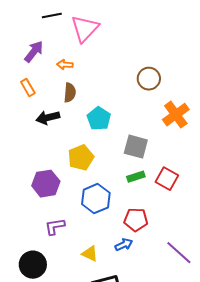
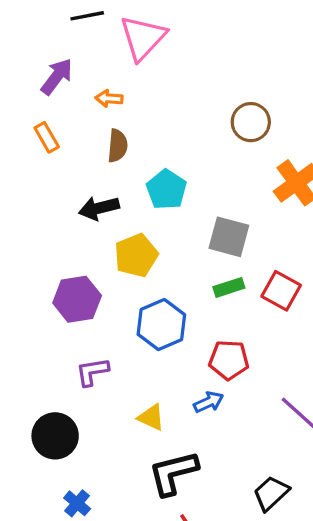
black arrow: (48, 118) -> (99, 208), moved

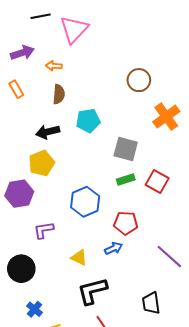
purple arrow: (57, 77) -> (22, 53), turned 35
cyan pentagon: (166, 190) -> (88, 121), turned 30
yellow pentagon: (136, 255) -> (42, 163), moved
purple hexagon: (77, 299) -> (19, 194), moved
black trapezoid: (271, 493) -> (151, 303), turned -55

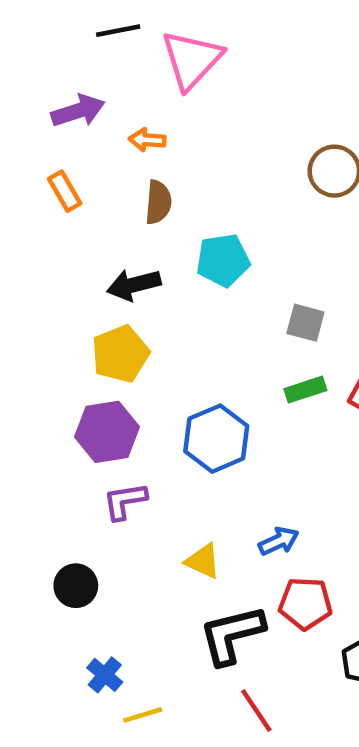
gray square: (126, 149) -> (305, 323), size x0.7
purple hexagon: (19, 194) -> (107, 432), moved
red pentagon: (126, 223) -> (305, 604), moved
black circle: (21, 269) -> (76, 586), size x0.7

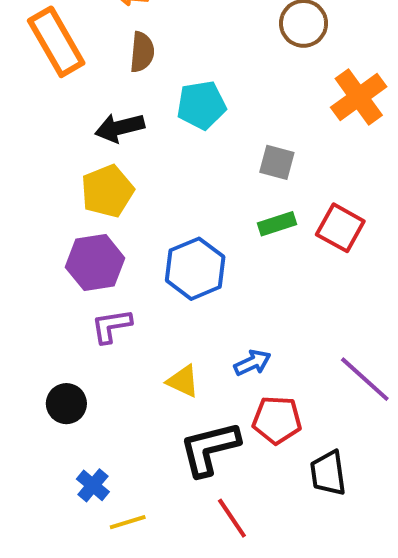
orange rectangle: (65, 191) -> (56, 42), size x1.8

